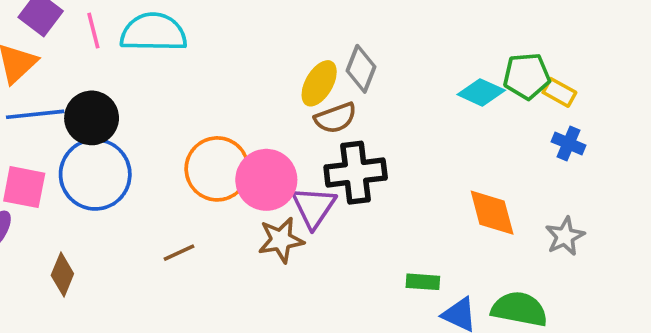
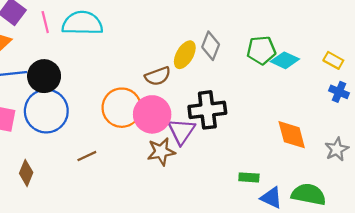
green pentagon: (527, 76) -> (261, 50), moved
brown semicircle: (336, 118) -> (158, 76), moved
brown line: (179, 253) -> (87, 156), moved

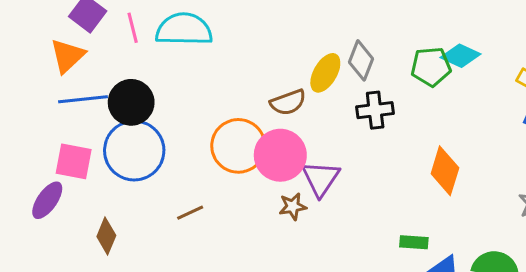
cyan diamond: (285, 60) -> (460, 56), moved
black cross: (207, 110) -> (375, 110), moved, size x0.7
orange diamond: (292, 135) -> (445, 171), moved, turned 32
brown star: (161, 152) -> (293, 206), size x0.7

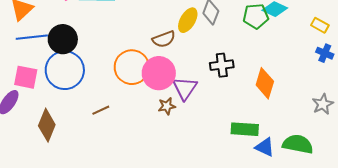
black cross: (375, 110) -> (222, 65), moved
brown diamond: (106, 236) -> (47, 125), size x1.4
green rectangle: (414, 242) -> (245, 129), size x1.5

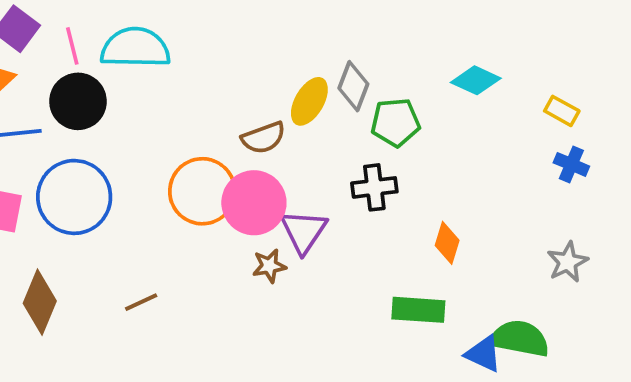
green pentagon: (256, 16) -> (395, 122), moved
black circle: (63, 39) -> (78, 101), moved
orange diamond: (265, 83) -> (447, 243), moved, size x0.7
brown line: (101, 110) -> (141, 302), moved
blue triangle: (265, 147) -> (483, 354), moved

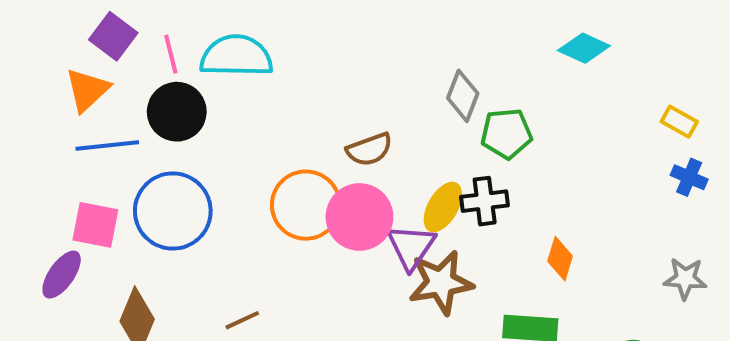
cyan diamond: (476, 80) -> (584, 48), moved
yellow ellipse: (309, 101) -> (443, 207), moved
gray star: (568, 262) -> (685, 279), turned 30
brown star: (269, 266) -> (441, 283), moved, size x1.8

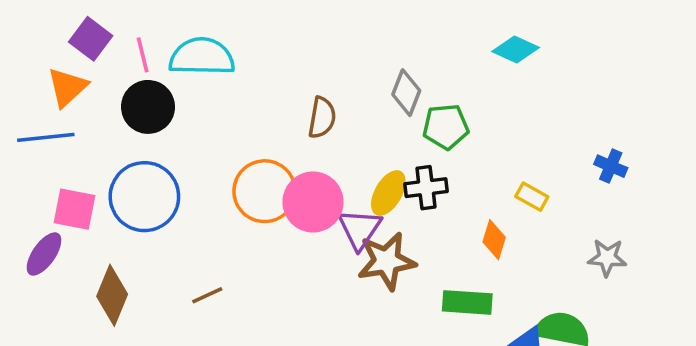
yellow rectangle: (679, 122) -> (532, 197), moved
blue line: (107, 145) -> (46, 137), moved
brown semicircle: (369, 149) -> (322, 118), moved, turned -60

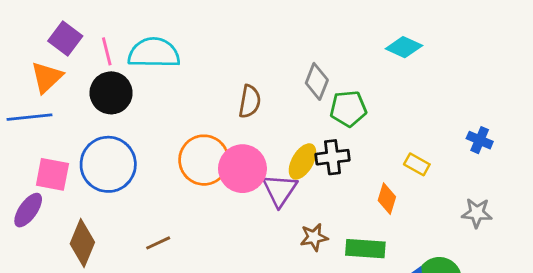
brown star: (387, 261) -> (314, 237), moved, size x0.6

